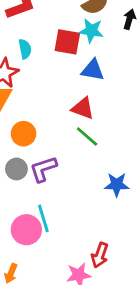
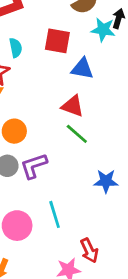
cyan star: (91, 31) -> (103, 30), moved
cyan line: (43, 218) -> (55, 214), moved
red arrow: (100, 255) -> (89, 251), turned -45

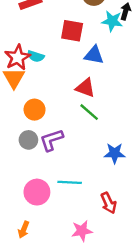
cyan semicircle: (16, 48) -> (36, 56), moved, turned 119
cyan line: (55, 214) -> (70, 182), turned -70
red arrow: (89, 251) -> (108, 203), moved

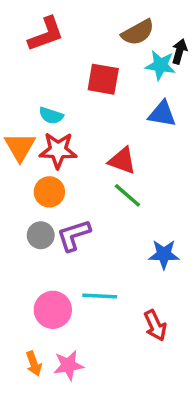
blue triangle: (94, 55) -> (162, 114), moved
red star: (18, 57) -> (58, 150), moved, turned 30
orange arrow: (24, 230) -> (34, 364), turned -42
pink star: (82, 231) -> (68, 365), moved

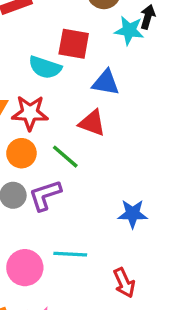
blue triangle: (162, 114) -> (106, 83), moved
cyan semicircle: (51, 116) -> (45, 67), moved, size x1.4
green line: (127, 195) -> (65, 157), moved

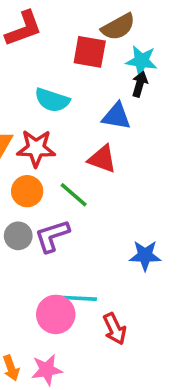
black arrow: (148, 17) -> (140, 84), moved
red square: (74, 44) -> (90, 52), moved
pink circle: (25, 268) -> (56, 314), moved
red arrow: (124, 283) -> (115, 329), moved

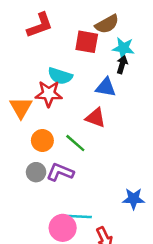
red star: (36, 148) -> (49, 94), moved
purple L-shape: (52, 236) -> (60, 172), turned 40
blue star: (145, 255) -> (134, 199), moved

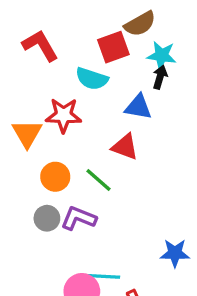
red L-shape: (40, 25) -> (40, 45), moved, turned -100
red square: (87, 42) -> (113, 47), turned -30
cyan semicircle: (60, 76) -> (92, 79), moved

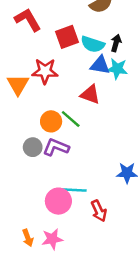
red square: (113, 47) -> (67, 37), moved
cyan star: (162, 55) -> (117, 69), moved
cyan semicircle: (92, 79) -> (93, 44), moved
orange circle: (55, 177) -> (51, 121), moved

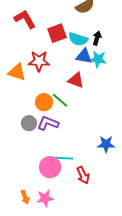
orange triangle: (18, 85) -> (17, 72), turned -42

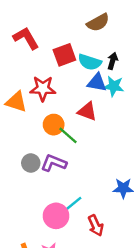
orange circle: (44, 102) -> (54, 125), moved
cyan line: (63, 158) -> (72, 205), turned -42

